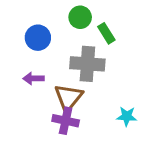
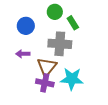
cyan star: (127, 116) -> (72, 79), moved, size x1.6

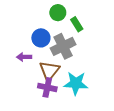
blue circle: (26, 26) -> (41, 38), moved
gray cross: (60, 44) -> (63, 46), turned -30

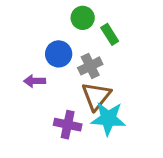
gray cross: (63, 46) -> (90, 66), size x0.7
brown triangle: (49, 71) -> (96, 96), moved

